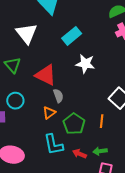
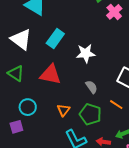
cyan rectangle: (72, 36) -> (55, 38), moved
gray semicircle: (58, 96) -> (92, 87), moved
orange line: (102, 121) -> (116, 105), turned -48

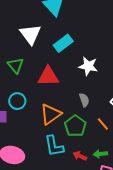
red triangle: (50, 75) -> (48, 76), turned -30
orange triangle: (63, 110) -> (51, 114), size x1.6

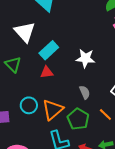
cyan rectangle: (63, 43) -> (49, 50), moved
red triangle: (48, 76) -> (47, 72), size x0.6
cyan circle: (17, 101) -> (29, 105), moved

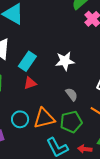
orange triangle: (53, 110) -> (44, 118), turned 40
green pentagon: (78, 119) -> (71, 122), turned -30

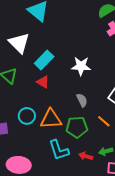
red triangle: (30, 83) -> (43, 82), turned 40

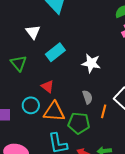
white triangle: (19, 43) -> (33, 32), size x0.7
red triangle: (43, 82) -> (48, 86), moved
orange line: (104, 121) -> (104, 111), moved, turned 56

